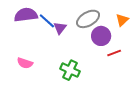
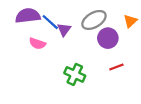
red line: (114, 53) -> (116, 67), moved
pink semicircle: (25, 63) -> (37, 43), moved

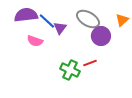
gray ellipse: (94, 20) -> (88, 19), turned 60
red line: (116, 67) -> (90, 63), moved

